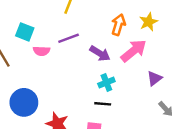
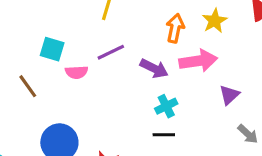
pink arrow: (134, 51) -> (198, 61), turned 36

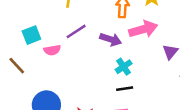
cyan square: (52, 49) -> (31, 35), turned -30

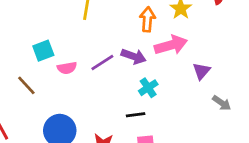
purple line: (76, 31) -> (102, 63), moved
black line: (125, 89) -> (136, 115), moved

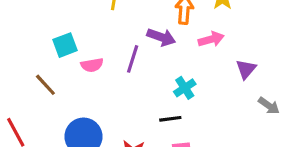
pink arrow: (171, 45) -> (211, 39), size x0.7
purple arrow: (134, 56) -> (161, 37), moved
purple line: (102, 63) -> (133, 59), turned -40

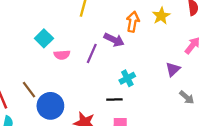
pink arrow: (211, 39) -> (192, 45), moved, turned -42
cyan square: (65, 45) -> (44, 38), turned -30
brown line: (45, 85) -> (29, 90), moved

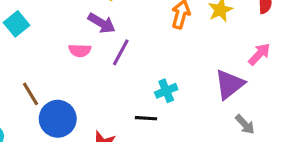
cyan square: (44, 38) -> (16, 24), moved
purple arrow: (114, 40) -> (102, 23), moved
purple triangle: (173, 69) -> (229, 84), size x1.5

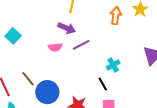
purple line: (121, 52) -> (81, 45), turned 42
black line: (146, 118) -> (103, 84), turned 64

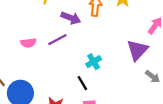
purple arrow: (67, 28) -> (71, 18), moved

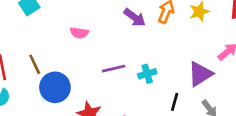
purple line: (57, 40) -> (114, 69), moved
black line: (82, 83) -> (175, 102), moved, turned 32

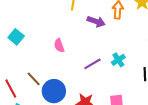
pink semicircle: (79, 33) -> (59, 45), turned 80

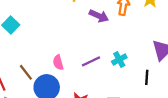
pink semicircle: (59, 45) -> (58, 62), moved

